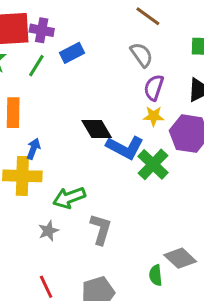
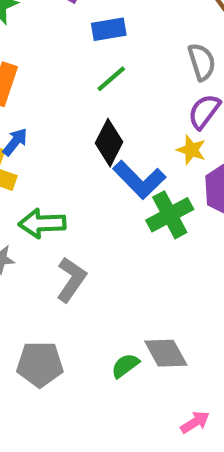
green line: (36, 66) -> (111, 79), moved
black diamond: (97, 129) -> (109, 143), turned 40
green semicircle: (156, 275) -> (125, 366), turned 42

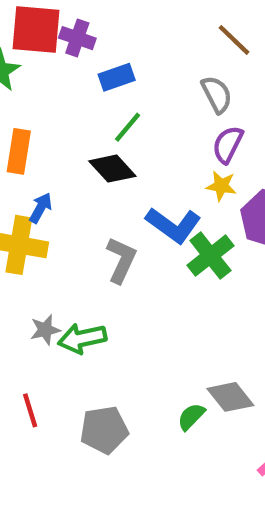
black diamond: (109, 143) -> (112, 169), moved, turned -60
green arrow: (42, 223) -> (82, 338), moved
gray L-shape: (71, 280) -> (121, 260), moved

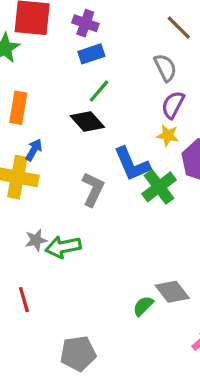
purple cross: (77, 38) -> (85, 23), moved
blue L-shape: (173, 225) -> (132, 164), turned 30
gray pentagon: (104, 430) -> (78, 353), moved

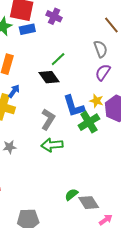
blue rectangle: (91, 54) -> (27, 29), moved
yellow star: (168, 135) -> (96, 101), moved
green arrow: (63, 247) -> (52, 145), moved
gray diamond: (172, 292) -> (89, 203), moved

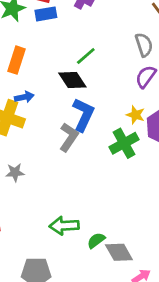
blue arrow: (14, 91) -> (24, 97), turned 40
blue L-shape: (74, 106) -> (83, 115), moved, turned -140
green arrow: (52, 145) -> (64, 226), moved

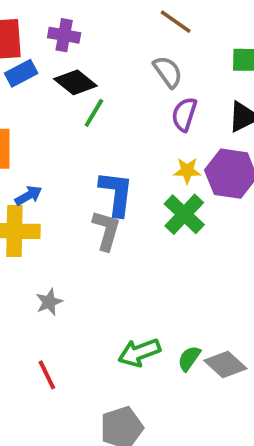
black diamond: (72, 80) -> (75, 82), moved

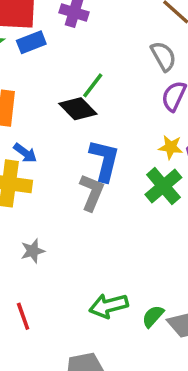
black diamond: (75, 82) -> (78, 109), moved
blue arrow: (28, 195) -> (25, 153), turned 60

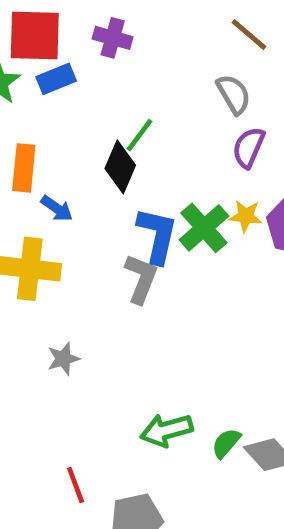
black diamond: (78, 109) -> (120, 167), turned 69
blue arrow: (25, 153) -> (57, 208), moved
green cross: (163, 186) -> (204, 228), moved
red line: (23, 316) -> (76, 485), moved

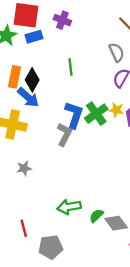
green line: (140, 135) -> (70, 67), turned -49
black diamond: (120, 167) -> (32, 80), moved
blue arrow: (57, 208) -> (28, 97), size x1.5

